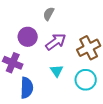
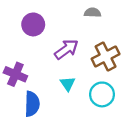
gray semicircle: (49, 14) -> (93, 13), moved, turned 64
purple circle: (28, 37) -> (33, 24), moved

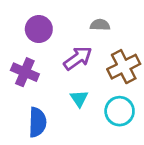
gray semicircle: (93, 13) -> (100, 25), moved
purple cross: (15, 74) -> (25, 72), moved

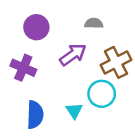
cyan triangle: (79, 99) -> (74, 111), moved
cyan circle: (120, 111) -> (102, 94), moved

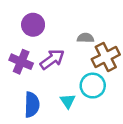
gray semicircle: (94, 23) -> (86, 38), moved
purple arrow: (73, 55) -> (52, 59), moved

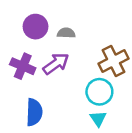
gray semicircle: (86, 38) -> (66, 33), moved
cyan triangle: (68, 101) -> (98, 119), moved

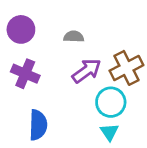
purple circle: (36, 27) -> (21, 29), moved
purple arrow: (56, 64) -> (87, 71), moved

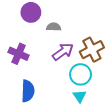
purple circle: (21, 29) -> (31, 12), moved

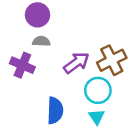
gray semicircle: (54, 27) -> (41, 41), moved
blue semicircle: (28, 91) -> (55, 111), moved

